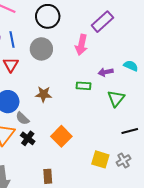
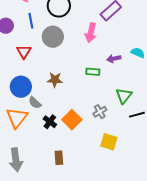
blue line: (12, 39) -> (31, 21), moved
green triangle: (116, 98) -> (124, 96), moved
black cross: (28, 138) -> (50, 122), moved
gray cross: (123, 160) -> (100, 112), moved

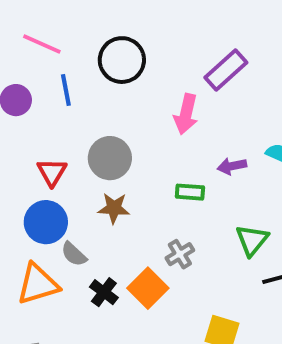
gray circle: (53, 37) -> (110, 158), moved
red triangle: (24, 52) -> (52, 172), moved
gray cross: (100, 112) -> (180, 254), moved
orange triangle: (17, 118) -> (38, 284), turned 35

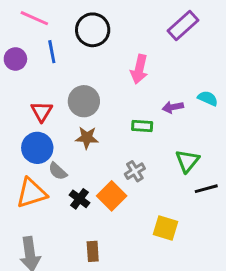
purple rectangle: (226, 70) -> (183, 25), moved

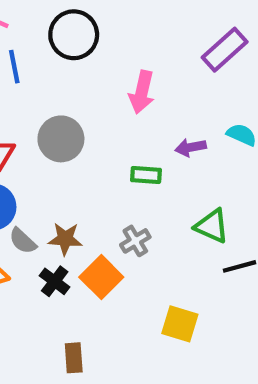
purple rectangle: (183, 25) -> (225, 50), moved
brown star: (87, 138) -> (65, 239), moved
green triangle: (187, 161) -> (212, 226), turned -45

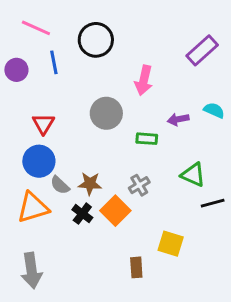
gray circle: (61, 139) -> (106, 113), moved
brown rectangle: (74, 358) -> (136, 267), moved

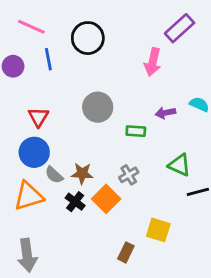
purple rectangle: (202, 50) -> (180, 28), moved
pink arrow: (144, 80) -> (153, 62), moved
brown rectangle: (136, 267) -> (126, 252), turned 30

